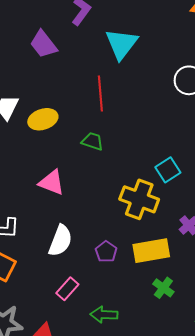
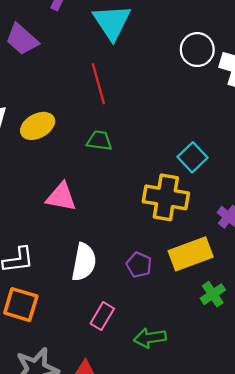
green cross: (163, 288) -> (213, 294), turned 30

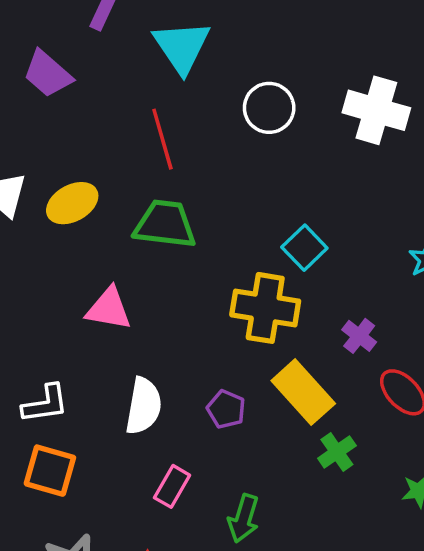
white circle: (197, 50) -> (269, 108), moved
green trapezoid: (99, 141) -> (165, 224), size x1.6
yellow rectangle: (191, 254) -> (303, 392), turned 69
green arrow: (150, 338) -> (244, 518), turned -64

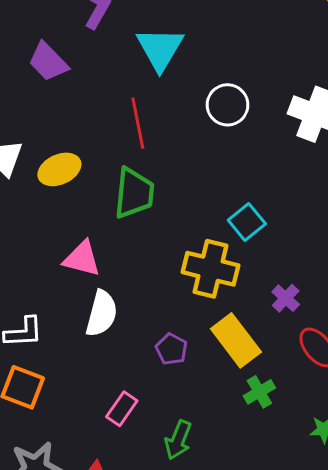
green trapezoid: (165, 224) -> (134, 193), turned 84
white semicircle: (144, 406) -> (102, 313), moved

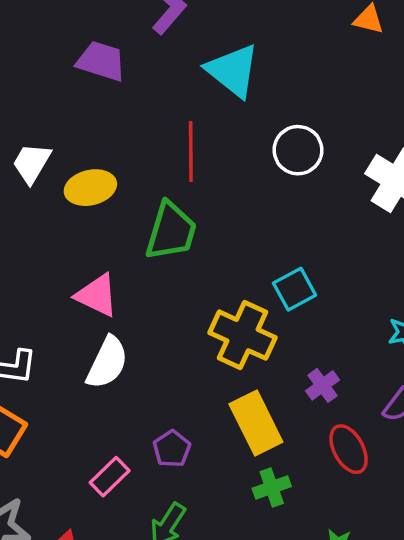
cyan triangle: (160, 49) -> (233, 71), turned -33
purple trapezoid: (48, 62) -> (101, 61), turned 141
purple pentagon: (171, 349) -> (172, 449), moved

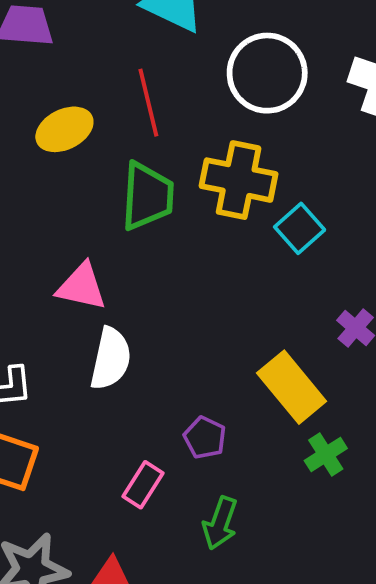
white circle: (298, 150) -> (267, 73), size x1.4
yellow ellipse: (90, 188) -> (64, 129), moved
yellow cross: (242, 335) -> (239, 180), moved

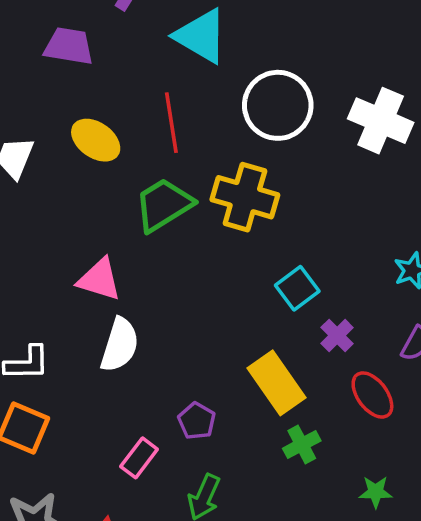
yellow ellipse: (64, 129) -> (96, 140), turned 57
green trapezoid: (147, 196) -> (164, 205), turned -130
cyan square: (300, 228) -> (297, 288), moved

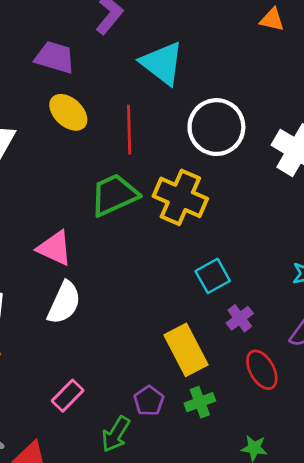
yellow ellipse: (96, 140) -> (68, 112), moved
purple pentagon: (197, 421) -> (149, 401), moved

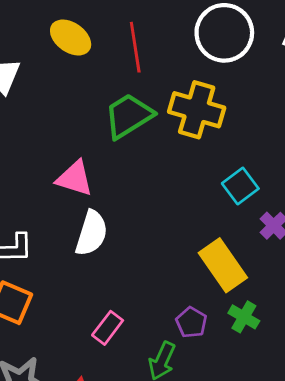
green cross: (200, 402) -> (244, 317), turned -32

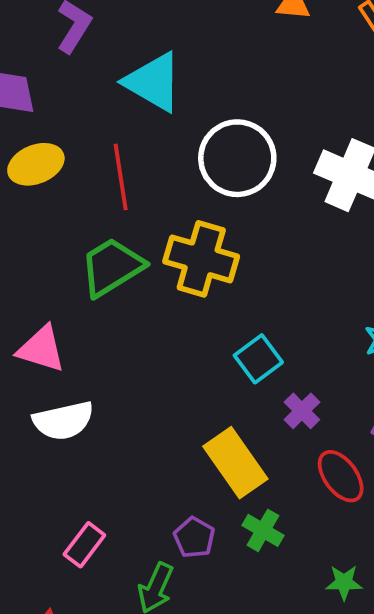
yellow ellipse: (71, 37) -> (36, 164), turned -57
white semicircle: (92, 233) -> (63, 421), turned 60

